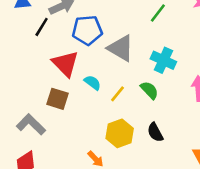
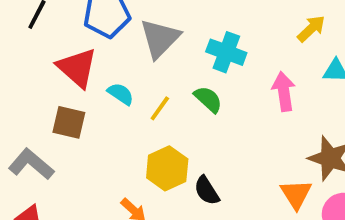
gray triangle: (121, 48) -> (160, 38), turned 48
black semicircle: (155, 132) -> (207, 191), moved

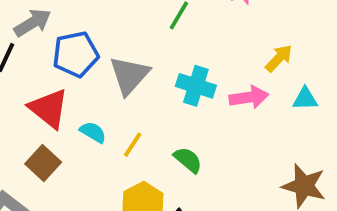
pink arrow: (284, 91) -> (249, 97), moved, turned 93
green semicircle: (208, 99) -> (188, 160), moved
brown square: (69, 122) -> (43, 163), turned 32

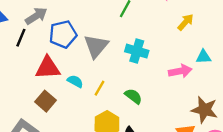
yellow arrow: (279, 58) -> (186, 22), moved
pink arrow: (249, 97) -> (180, 71), moved
red triangle: (49, 108) -> (48, 68), turned -40

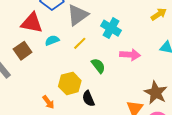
pink arrow: (180, 71) -> (130, 55), moved
cyan semicircle: (75, 81) -> (52, 40), turned -64
yellow line: (99, 88) -> (80, 43), moved

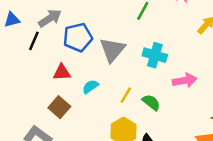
red triangle: (32, 23) -> (62, 72), size x0.7
yellow line: (80, 43) -> (126, 95), moved

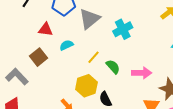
cyan cross: (155, 55) -> (123, 29), turned 36
pink arrow: (185, 80) -> (142, 73), moved

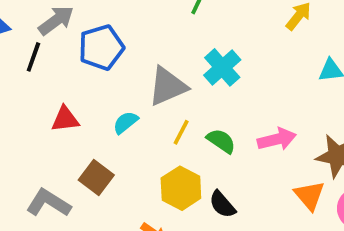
gray triangle: (89, 19) -> (168, 86), moved, turned 30
red triangle: (46, 30) -> (65, 119), moved
brown square: (38, 57) -> (96, 177), moved

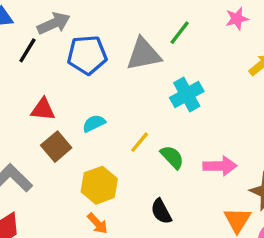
gray triangle: (168, 86) -> (144, 54), moved
brown square: (96, 177) -> (56, 147), moved
yellow hexagon: (181, 188) -> (99, 185), moved

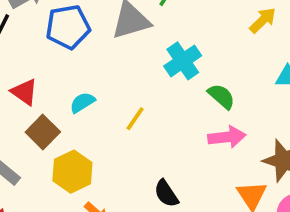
red triangle: (43, 109) -> (24, 92), turned 35
green semicircle: (172, 157) -> (221, 96), moved
yellow hexagon: (99, 185) -> (72, 172), moved

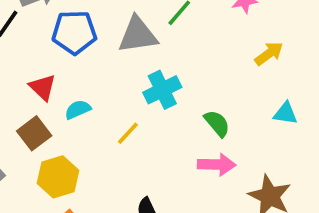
cyan cross: (183, 61) -> (162, 90), moved
red triangle: (24, 92) -> (43, 87), moved

